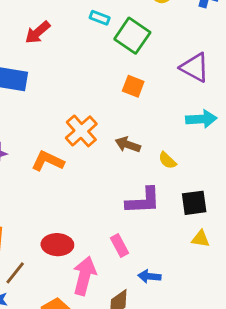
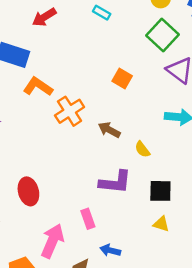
green square: (132, 36) -> (163, 35), moved
orange L-shape: (48, 161) -> (38, 87), moved
red ellipse: (57, 245) -> (28, 191), moved, turned 64

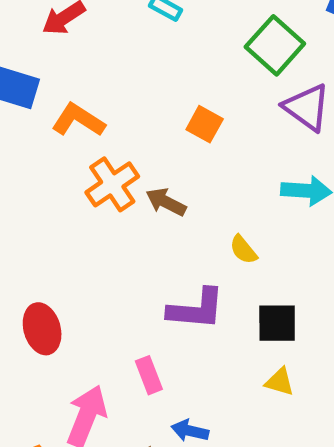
orange L-shape: (38, 87) -> (78, 120), moved
brown arrow: (109, 130) -> (166, 202), moved

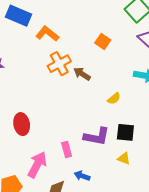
yellow semicircle: (243, 250) -> (114, 99), turned -96
purple L-shape: (196, 309) -> (97, 136), moved

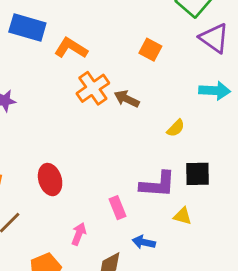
yellow triangle: (124, 158) -> (183, 216), moved
pink arrow: (37, 165) -> (79, 234), size x0.6

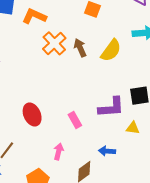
brown arrow: (127, 99) -> (80, 48), turned 48
yellow semicircle: (176, 128) -> (111, 50), moved, size x1.6
pink rectangle: (118, 208) -> (75, 120), moved

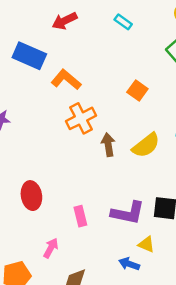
brown arrow: (80, 48) -> (108, 145), moved
blue arrow: (107, 151) -> (129, 264), moved

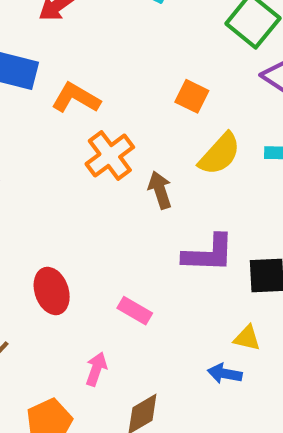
yellow semicircle: (146, 145) -> (220, 154), moved
purple L-shape: (128, 213) -> (209, 254), moved
pink rectangle: (80, 216) -> (135, 311), turned -36

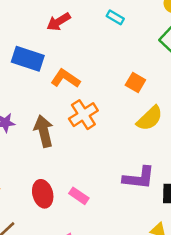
brown arrow: (160, 190) -> (44, 131), moved, size x1.4
pink rectangle: (135, 311) -> (79, 196), moved

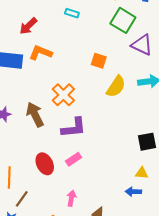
orange L-shape: (65, 78) -> (41, 53), moved
purple L-shape: (139, 178) -> (74, 128), moved
pink rectangle: (79, 196) -> (73, 159), turned -56

